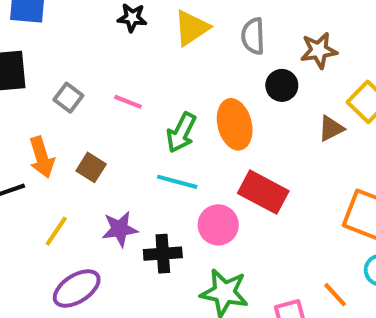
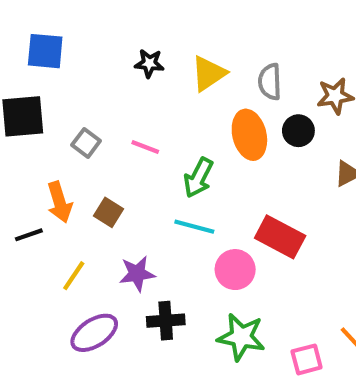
orange ellipse: (235, 124) -> (249, 135), moved
black cross: (163, 254) -> (166, 321), moved

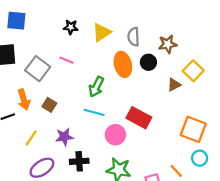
gray square: (86, 143) -> (38, 69), size x1.6
pink line: (145, 147) -> (66, 60), moved

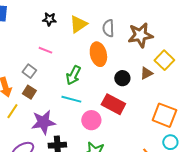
brown star: (168, 44) -> (140, 35), size x1.4
black circle: (148, 62) -> (122, 78), moved
gray square: (38, 69) -> (29, 71), moved, size x0.6
purple star: (64, 137) -> (43, 122), size x1.4
yellow line: (31, 138) -> (12, 111), moved

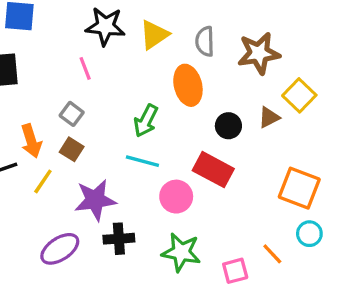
black star: (49, 19) -> (105, 26), size x1.6
pink line: (45, 50) -> (85, 68), moved, turned 48

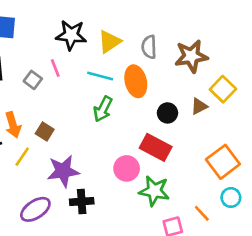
gray square: (72, 114) -> (33, 80), moved
cyan line: (142, 161) -> (100, 76), moved
orange square: (299, 188) -> (223, 162), turned 32
green star: (181, 252) -> (154, 191), moved

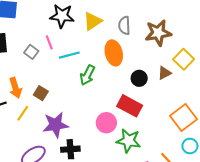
cyan line: (100, 76) -> (69, 55), moved, turned -30

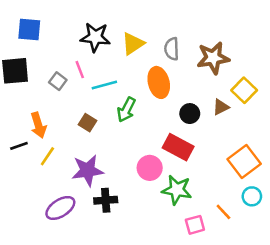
brown square: (41, 93) -> (88, 123), moved

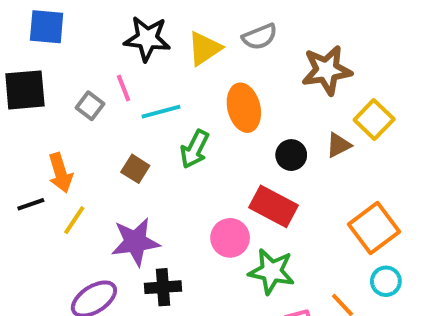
gray semicircle: (172, 49) -> (260, 37), moved, turned -110

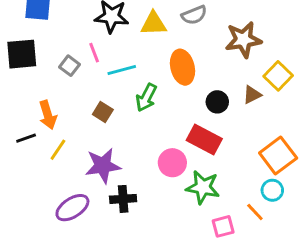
yellow triangle: (204, 48) -> (154, 24), turned 32
cyan circle: (386, 281) -> (272, 190), moved

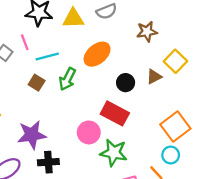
brown star: (243, 40) -> (147, 32), size x0.7
orange ellipse: (183, 67) -> (97, 54), turned 64
brown square: (103, 112) -> (37, 83), moved

